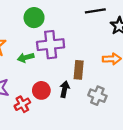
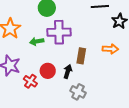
gray cross: (97, 96) -> (78, 92), moved
red cross: (22, 104) -> (30, 81), turned -32

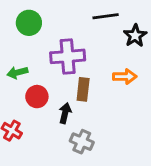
purple cross: (59, 32) -> (68, 56), moved
red circle: (48, 71) -> (37, 97), moved

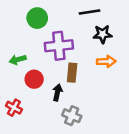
green circle: (29, 23) -> (37, 18), moved
black star: (135, 36) -> (103, 34), moved, turned 30

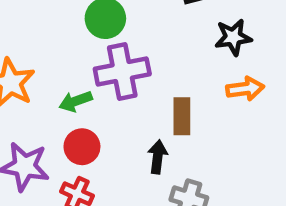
purple cross: (59, 46) -> (122, 71), moved
red circle: (34, 79) -> (82, 147), moved

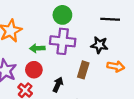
black star: (233, 37) -> (99, 45), moved
black arrow: (158, 157) -> (58, 85), moved

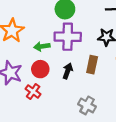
black arrow: (58, 85) -> (68, 71), moved

